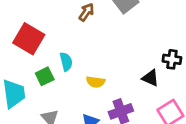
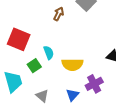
yellow semicircle: (96, 82) -> (72, 65), size x1.5

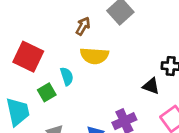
yellow semicircle: (72, 65) -> (94, 56), moved

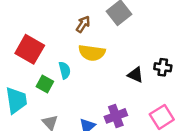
black triangle: (151, 86) -> (135, 75), moved
green square: (47, 92) -> (45, 84), turned -35

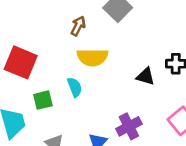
cyan semicircle: (65, 70) -> (75, 87), moved
green square: (45, 84) -> (43, 100), turned -35

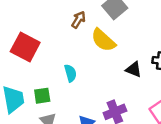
yellow semicircle: (92, 57) -> (103, 40), moved, turned 36
green square: (43, 100) -> (42, 96), moved

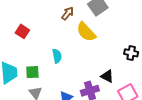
red square: (25, 47) -> (22, 31), size x0.6
black triangle: (134, 69) -> (107, 76), moved

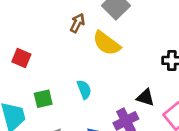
cyan semicircle: (57, 56) -> (84, 90), moved
green square: (32, 72) -> (43, 99), moved

